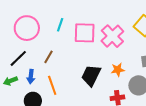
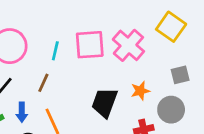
cyan line: (60, 25) -> (55, 51), moved

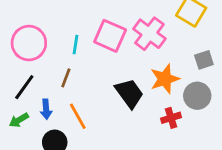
pink square: (90, 45) -> (110, 36), turned 32
orange star: (140, 91) -> (165, 79), size x1.5
black trapezoid: (105, 102) -> (129, 93), turned 128

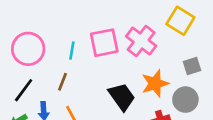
pink square: (110, 36) -> (104, 43), turned -36

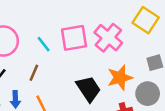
cyan line: (72, 51) -> (44, 44), turned -49

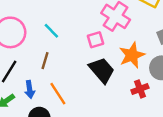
pink square: (74, 38) -> (96, 40), moved, size x0.6

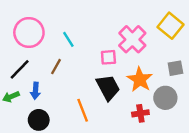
orange star: (132, 55) -> (140, 80), turned -30
orange line: (58, 94) -> (83, 110), moved

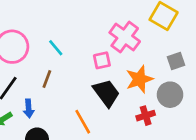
orange star: (140, 80) -> (139, 79), turned 30

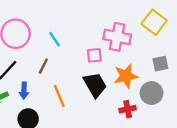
pink cross: (125, 37) -> (117, 37), turned -32
orange line: (83, 122) -> (59, 96), moved

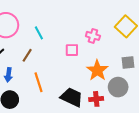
pink cross: (117, 37) -> (93, 36), size x0.6
orange star: (126, 76) -> (97, 70), turned -30
black trapezoid: (95, 85) -> (72, 97), moved, turned -40

